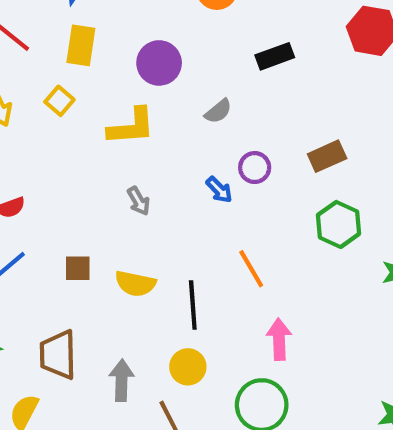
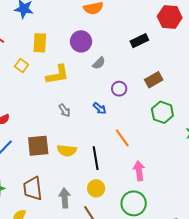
yellow rectangle: (81, 45) -> (40, 43), moved
black rectangle: (275, 56) -> (139, 41), moved
purple circle: (159, 63) -> (81, 41), moved
blue arrow: (219, 190) -> (100, 108), moved
brown square: (78, 268) -> (38, 146), size x1.6

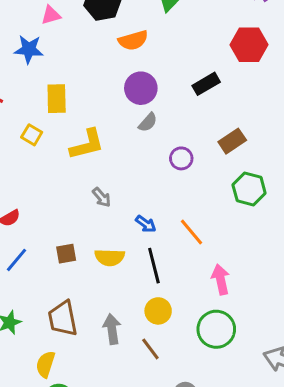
purple circle: (81, 41) -> (141, 88), moved
blue arrow: (100, 108) -> (146, 224), moved
brown square: (38, 146) -> (66, 254), size x0.6

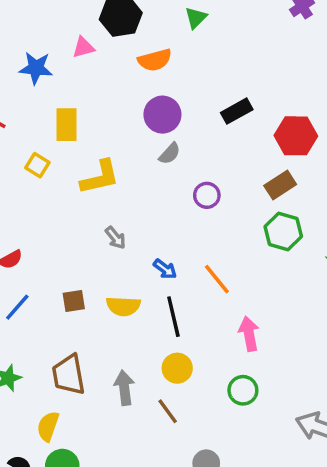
pink triangle: (51, 15) -> (83, 47), moved
red hexagon: (249, 45) -> (296, 136), moved
brown rectangle: (232, 141) -> (280, 185), moved
green circle: (216, 329) -> (243, 390), size x0.7

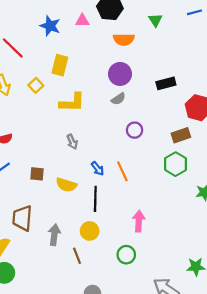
green triangle: (196, 18) -> (155, 20), turned -32
orange line: (217, 279) -> (122, 171), moved

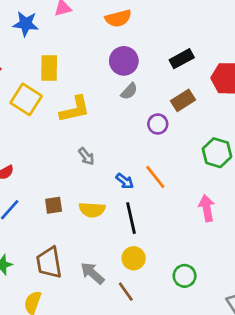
yellow square: (36, 85) -> (26, 99), size x1.6
brown rectangle: (181, 135) -> (183, 100), moved
pink arrow: (139, 221) -> (207, 208), moved
gray arrow: (54, 235) -> (92, 273), turned -42

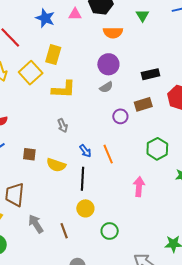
yellow circle: (134, 258) -> (85, 208), moved
gray arrow: (92, 273) -> (36, 224), moved

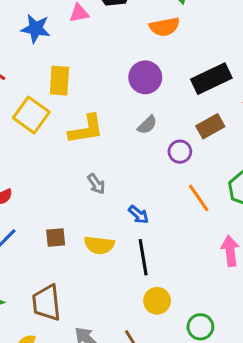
orange semicircle: (113, 33) -> (165, 27), moved
black rectangle: (151, 74) -> (211, 79), size x1.4
gray semicircle: (106, 87) -> (147, 125), moved
orange line: (108, 154) -> (199, 198), moved

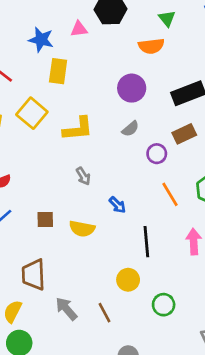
yellow rectangle: (59, 81) -> (58, 71), moved
black line: (143, 257) -> (146, 242), moved

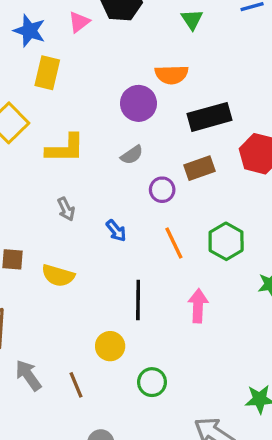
pink triangle: (79, 29) -> (79, 22), turned -36
orange semicircle: (151, 46) -> (172, 75), moved
blue arrow: (117, 205) -> (116, 231), moved

